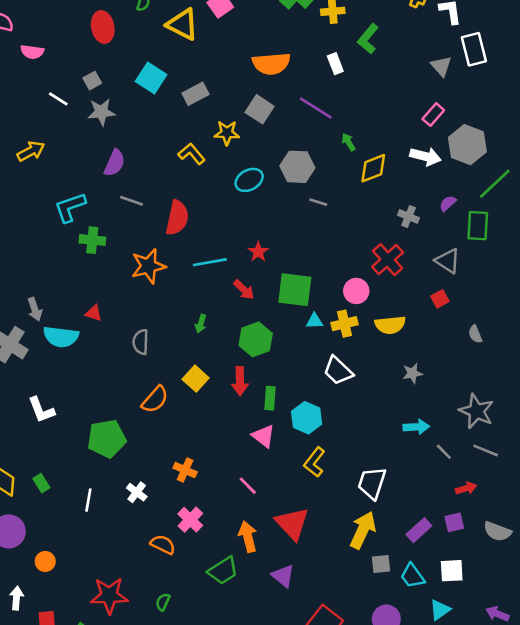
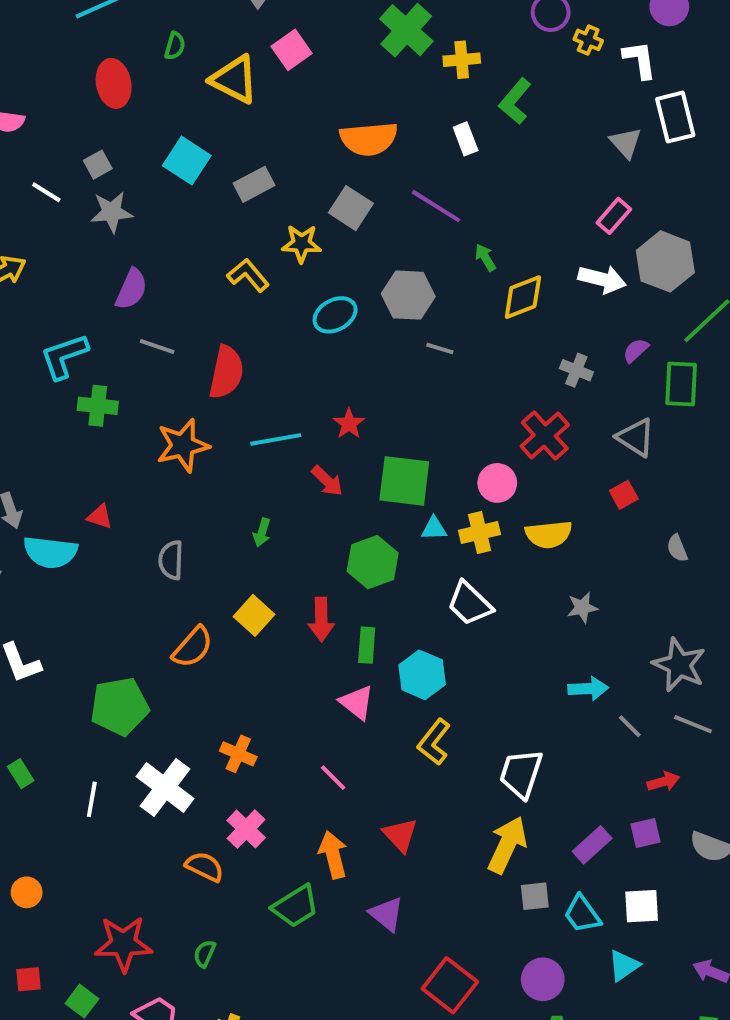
green hexagon: (256, 339) -> (373, 562), moved
white cross: (137, 492) -> (165, 787), size x1.8
red triangle: (292, 524) -> (400, 835), size x0.7

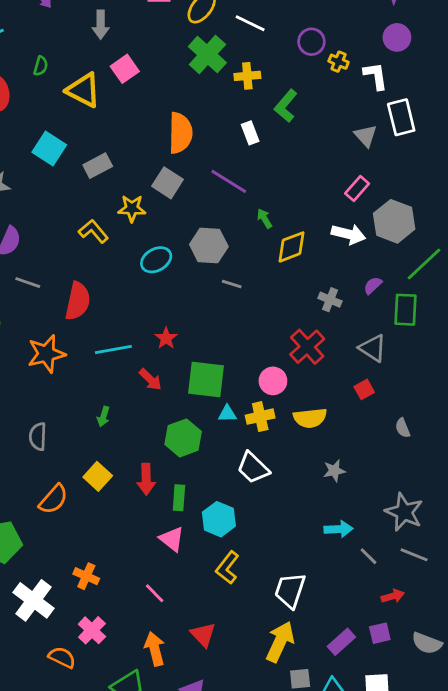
orange semicircle: (369, 139) -> (180, 133), turned -84

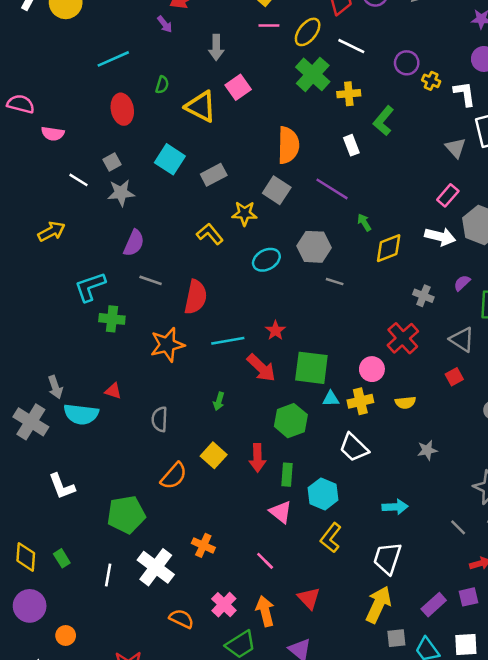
red arrow: (150, 379) -> (261, 368), size x1.4
yellow semicircle: (310, 418) -> (405, 403), size x0.7
cyan arrow: (339, 529) -> (395, 507), moved
pink cross: (92, 630) -> (224, 605), moved

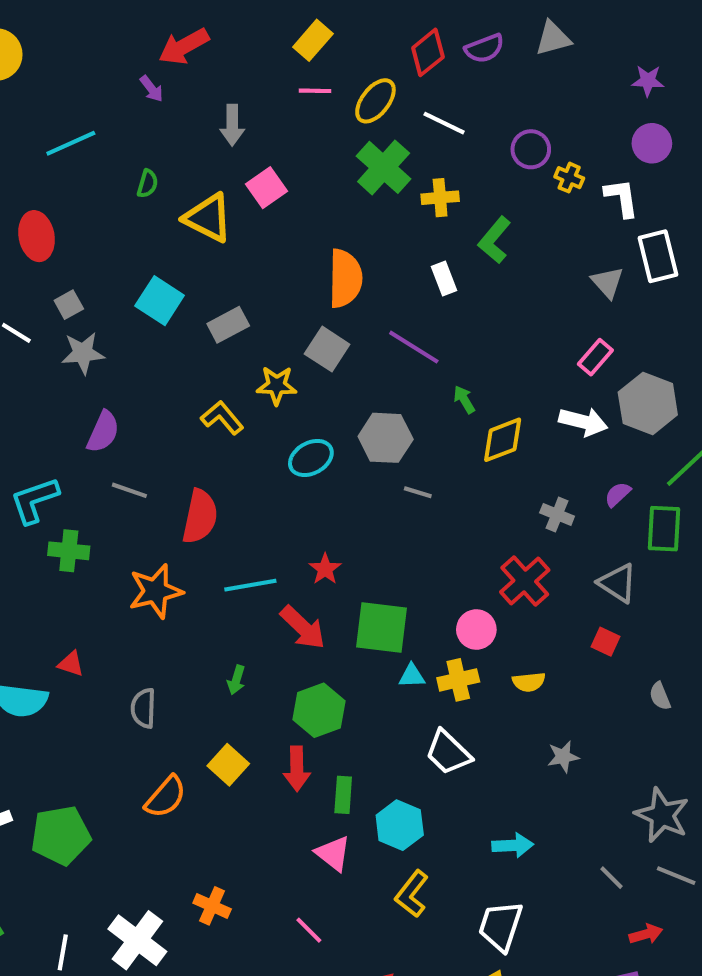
red ellipse: (122, 109) -> (37, 236), moved
red square: (454, 377) -> (605, 642), turned -36
green hexagon: (291, 421) -> (319, 710), moved
green pentagon: (126, 515) -> (61, 835), moved

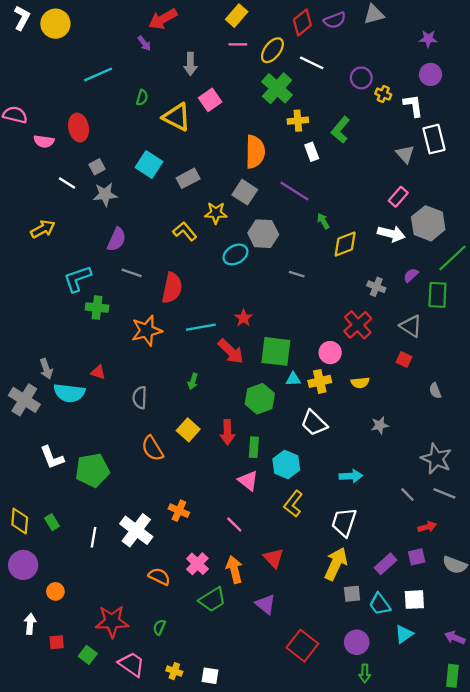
yellow cross: (440, 198) -> (298, 121), moved
gray hexagon: (386, 438) -> (263, 234), moved
green hexagon: (319, 710) -> (260, 399), moved
orange semicircle: (166, 797) -> (152, 448), turned 108

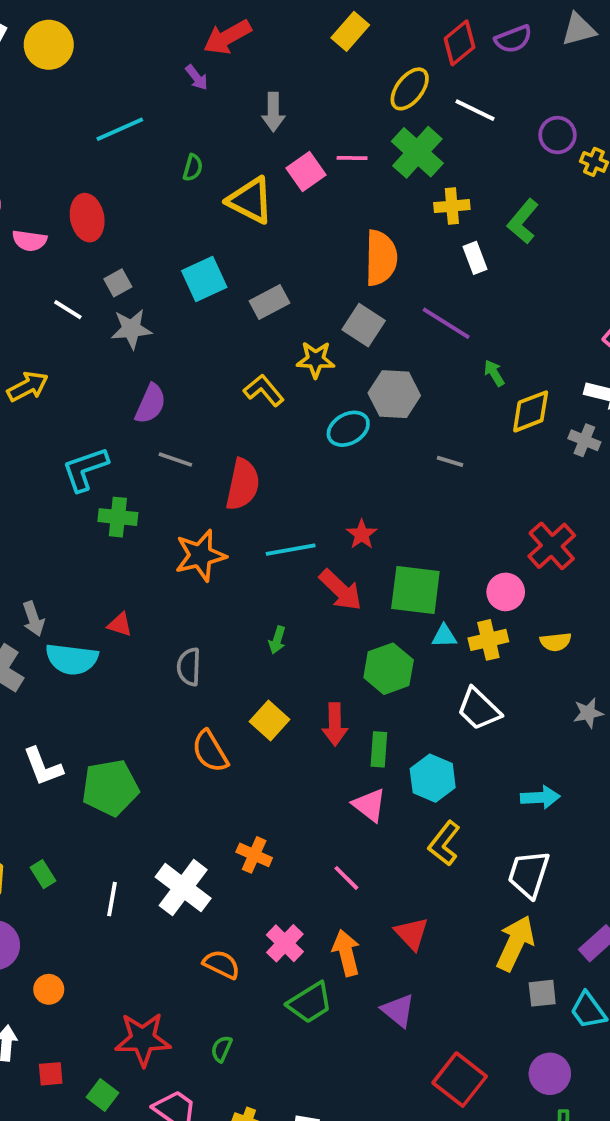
pink line: (238, 44) -> (352, 158), moved
cyan square: (149, 164) -> (204, 279), turned 32
gray cross: (376, 287) -> (584, 440), moved

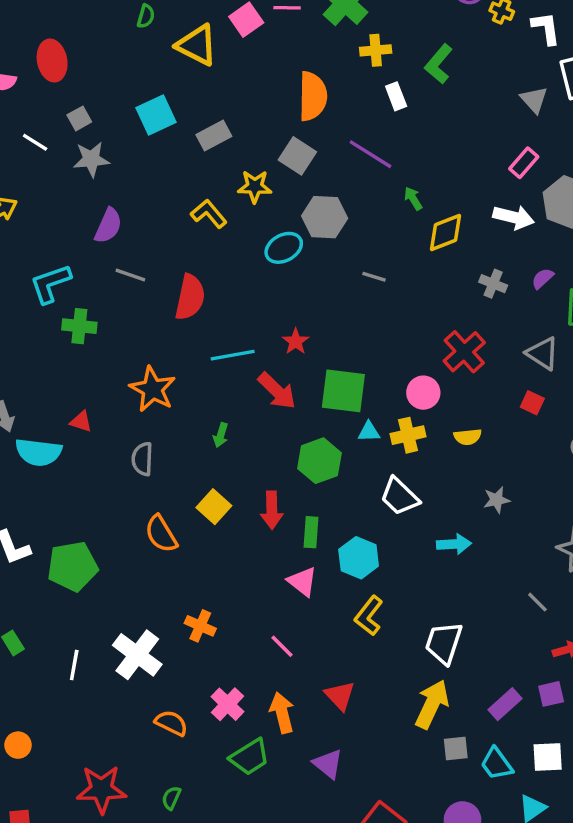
gray cross: (584, 440) -> (493, 284), moved
orange star: (200, 555) -> (153, 389), moved, turned -30
cyan arrow: (540, 797) -> (454, 544), moved

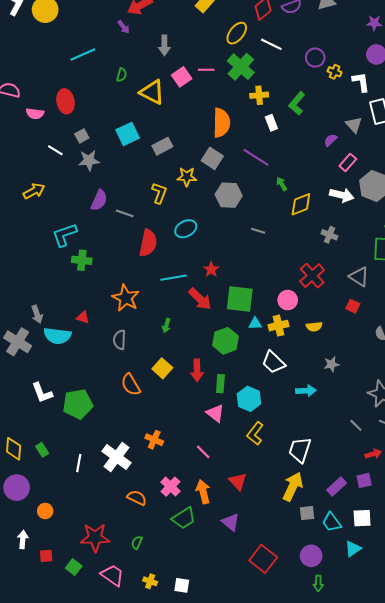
yellow L-shape: (209, 214) -> (159, 193), turned 60
cyan ellipse: (284, 248) -> (186, 229), moved
gray line: (130, 275) -> (125, 213), moved
purple semicircle: (543, 278) -> (330, 140), moved

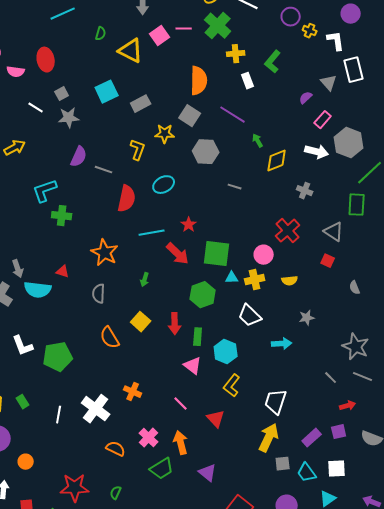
red triangle: (238, 481) -> (216, 419), moved

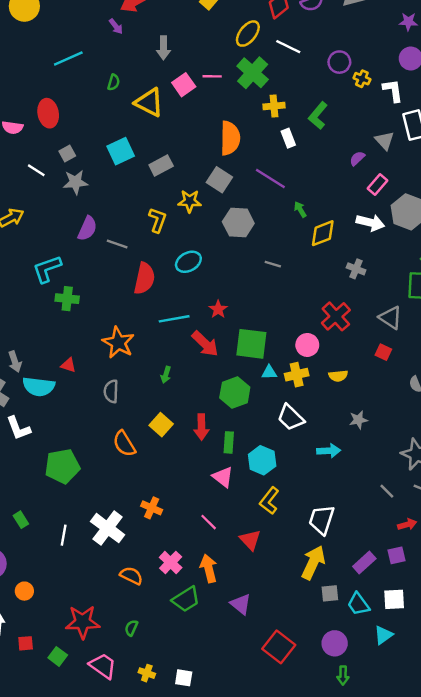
white L-shape: (23, 346) -> (18, 428), moved

